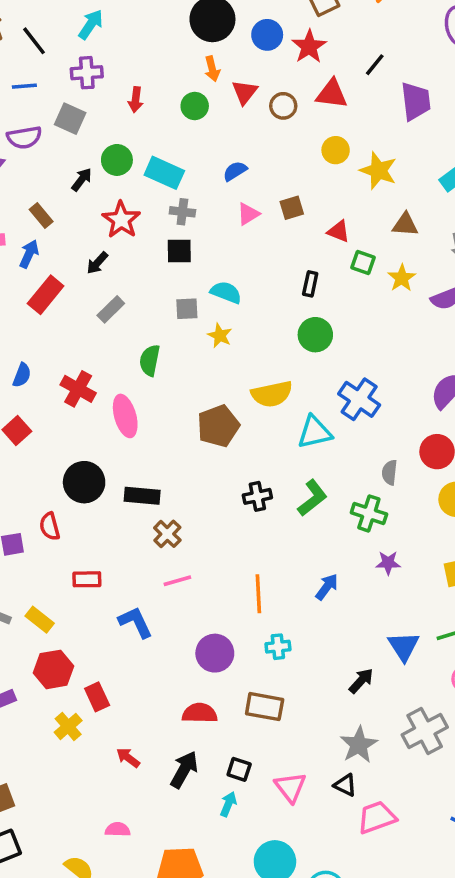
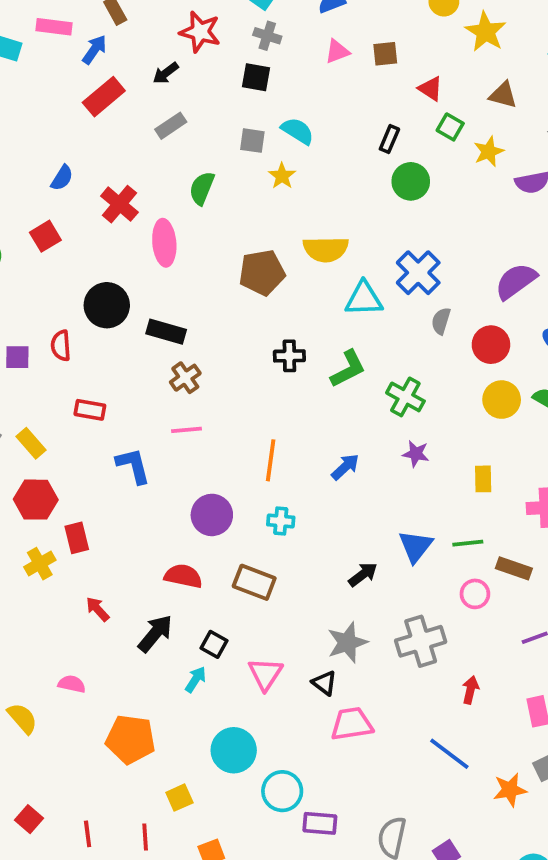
red star: (121, 220) -> (200, 32), turned -30
green circle: (315, 335) -> (411, 181), moved
gray semicircle: (390, 472) -> (441, 321), moved

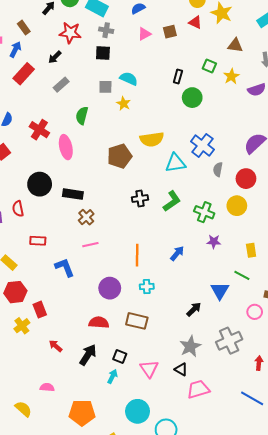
red triangle: (430, 89) -> (195, 22), moved
yellow circle: (502, 400) -> (237, 206), moved
green line: (468, 543) -> (242, 275), moved, turned 42

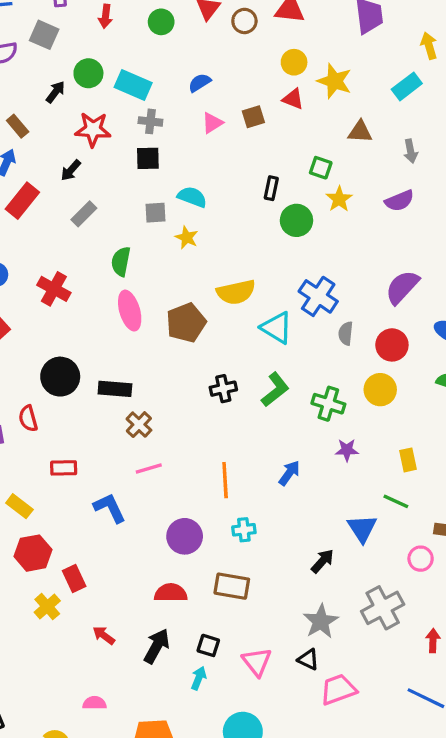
yellow star: (231, 76) -> (339, 199), moved
pink ellipse: (66, 147) -> (130, 311), moved
cyan triangle: (175, 163) -> (277, 328), turned 45

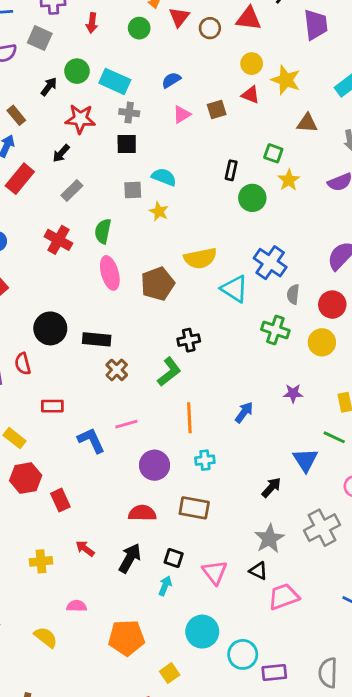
red cross: (54, 289) -> (58, 240), moved
green L-shape: (275, 390) -> (169, 372), moved
green cross: (328, 404) -> (275, 330), moved
pink line: (149, 469) -> (126, 424), moved
yellow cross: (47, 607) -> (41, 561), moved, turned 35

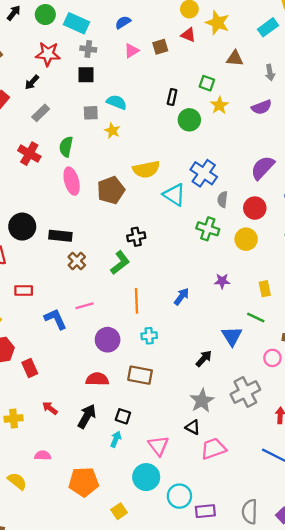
black arrow: (49, 87) -> (14, 13), moved
pink triangle: (215, 572) -> (158, 446), moved

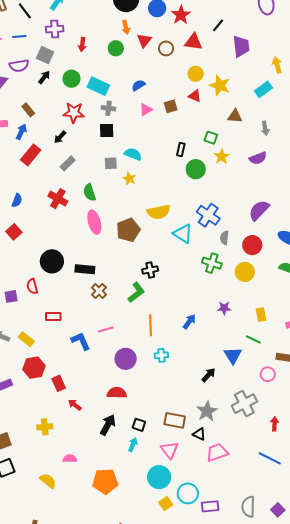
green semicircle: (66, 147) -> (89, 192), turned -30
brown rectangle: (140, 375) -> (175, 420), moved
red arrow: (50, 408) -> (75, 405), moved
yellow square: (119, 511) -> (166, 504), moved

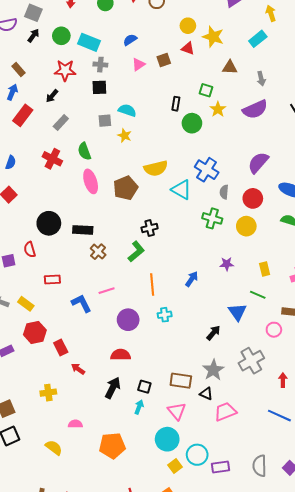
purple semicircle: (258, 158) -> (255, 109), size x1.4

